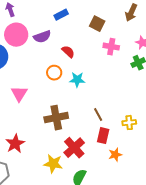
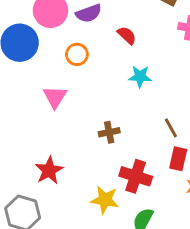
orange circle: (54, 73) -> (77, 54), moved
brown cross: (56, 118) -> (109, 132), size x0.6
red cross: (74, 148) -> (136, 176), turned -30

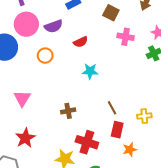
red semicircle: (127, 35) -> (81, 42), turned 112
pink triangle: (55, 97) -> (22, 98), moved

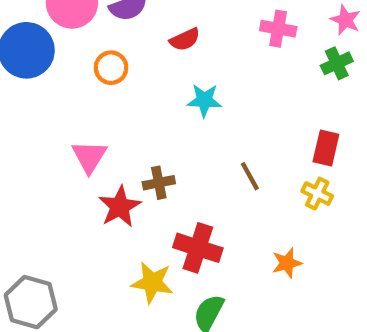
pink triangle: (22, 98) -> (89, 157), moved
yellow cross: (144, 116) -> (317, 194), turned 32
red rectangle: (117, 130) -> (326, 148), moved
red star: (25, 138) -> (120, 207), moved

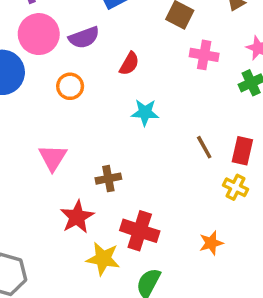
red semicircle: (185, 39) -> (129, 64), turned -35
brown line: (250, 176) -> (204, 147), moved
red star: (120, 207) -> (77, 217), moved

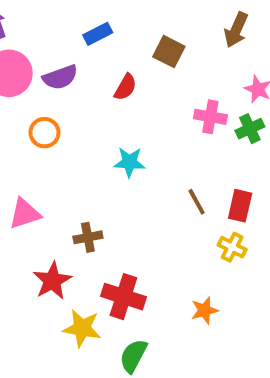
pink cross: (204, 55) -> (210, 117), moved
red semicircle: (129, 64) -> (125, 87), moved
pink triangle: (53, 158) -> (25, 214), turned 40

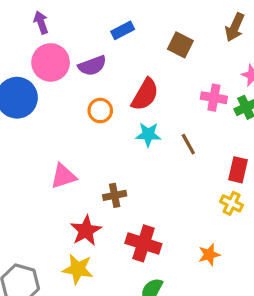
red semicircle: (125, 87) -> (145, 94), moved, size x1.5
orange circle: (44, 133) -> (100, 111), moved
brown line: (197, 202) -> (188, 144), moved
yellow star: (82, 328) -> (78, 269), moved

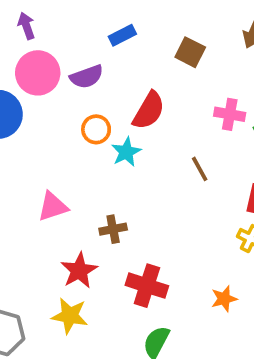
cyan star: (148, 135) -> (126, 152), moved, turned -30

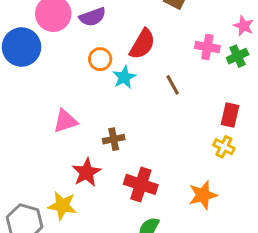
brown line: (200, 169) -> (173, 85), moved
orange star: (224, 299) -> (203, 195), size x1.4
yellow star: (70, 316) -> (62, 206), moved

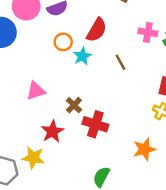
brown cross: (114, 139) -> (74, 105), turned -35
red cross: (141, 184) -> (95, 124), moved

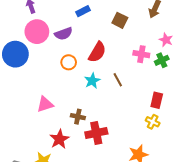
cyan star: (82, 56) -> (92, 81), moved
brown cross: (74, 105) -> (78, 117), turned -32
red cross: (95, 124) -> (96, 133), turned -30

